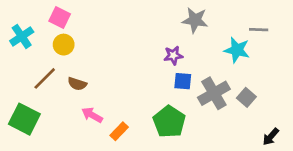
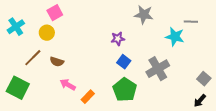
pink square: (60, 17) -> (55, 13), moved, turned 35
purple star: (173, 55) -> (118, 39), moved
blue square: (183, 81) -> (124, 62), moved, turned 32
gray square: (246, 97) -> (204, 79), moved

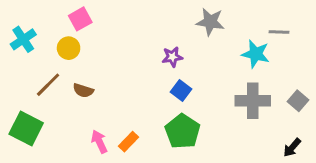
gray cross: (158, 69) -> (253, 101), moved, turned 30
gray square: (204, 79) -> (298, 101), moved
pink arrow: (68, 85) -> (99, 142), moved, turned 35

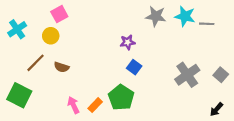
cyan star: (256, 54) -> (185, 16), moved
gray cross: (253, 101) -> (187, 75), turned -35
green pentagon: (183, 131) -> (121, 97), moved

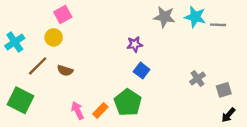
cyan cross: (17, 29) -> (15, 42), moved
gray cross: (187, 75) -> (197, 79), size x0.6
gray square: (221, 75) -> (224, 90), moved, turned 32

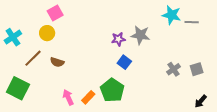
gray star: (164, 17) -> (140, 35), moved
gray square: (224, 90) -> (197, 69), moved

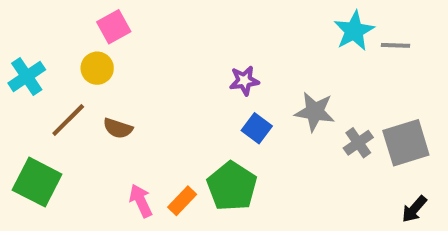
cyan star: (172, 15) -> (354, 31), turned 30
gray star: (140, 35) -> (315, 112), moved
gray square: (197, 69) -> (406, 143), size x1.6

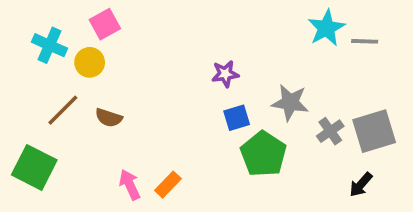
cyan cross: (27, 76) -> (50, 45), moved, turned -32
blue square: (257, 128) -> (237, 118), turned 36
green pentagon: (232, 186) -> (263, 154), moved
black arrow: (414, 209) -> (361, 185), moved

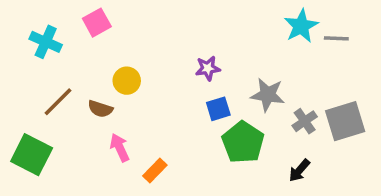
yellow circle: (90, 62) -> (127, 81), moved
pink arrow: (130, 185) -> (120, 148), moved
black arrow: (361, 185) -> (299, 170), moved

